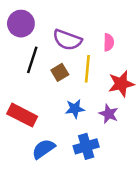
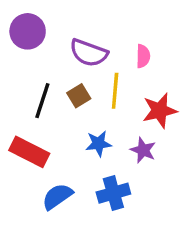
black line: (32, 60) -> (42, 101), moved

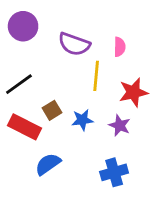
brown square: (79, 96) -> (52, 110), moved
black line: (42, 101) -> (19, 84), moved, turned 36
blue cross: (113, 193) -> (114, 172), moved

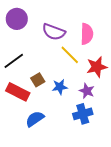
pink semicircle: (120, 47) -> (87, 34), size x1.5
yellow line: (96, 76) -> (70, 55), turned -50
blue cross: (114, 172) -> (83, 114), moved

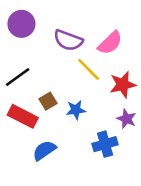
pink semicircle: (87, 34) -> (110, 43), turned 45
purple star: (87, 91) -> (127, 119), moved

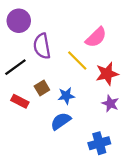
purple semicircle: (68, 40) -> (42, 46), moved, turned 60
red rectangle: (23, 116) -> (20, 101), size x0.7
blue cross: (105, 144) -> (99, 143), moved
blue semicircle: (44, 150) -> (61, 121), moved

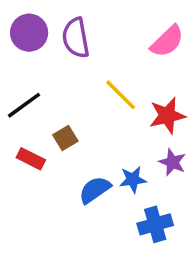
pink semicircle: (96, 37) -> (167, 41), moved
purple semicircle: (42, 46) -> (76, 38), moved
blue star: (66, 96) -> (133, 179), moved

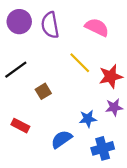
pink semicircle: (167, 41) -> (97, 27), moved, turned -110
red rectangle: (31, 159) -> (20, 126), moved
purple star: (172, 162) -> (114, 107), turned -30
blue semicircle: (95, 190) -> (62, 139), moved

